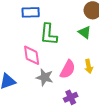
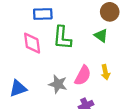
pink diamond: (32, 55) -> (32, 43), moved

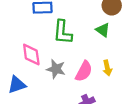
pink diamond: (32, 43) -> (31, 55), moved
gray star: (58, 84) -> (56, 69), moved

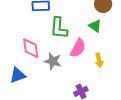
pink semicircle: (84, 71) -> (78, 48), moved

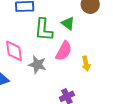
green triangle: (95, 26) -> (68, 23), moved

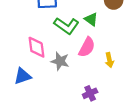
green L-shape: (44, 30) -> (66, 26), turned -60

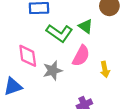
gray star: (60, 61) -> (53, 71), turned -30

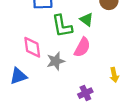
green L-shape: (59, 33) -> (62, 26), turned 45
yellow arrow: (105, 69) -> (114, 75), moved

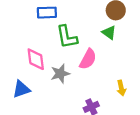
green triangle: (87, 20) -> (109, 33), moved

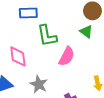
gray star: (60, 74) -> (39, 84), moved, turned -30

